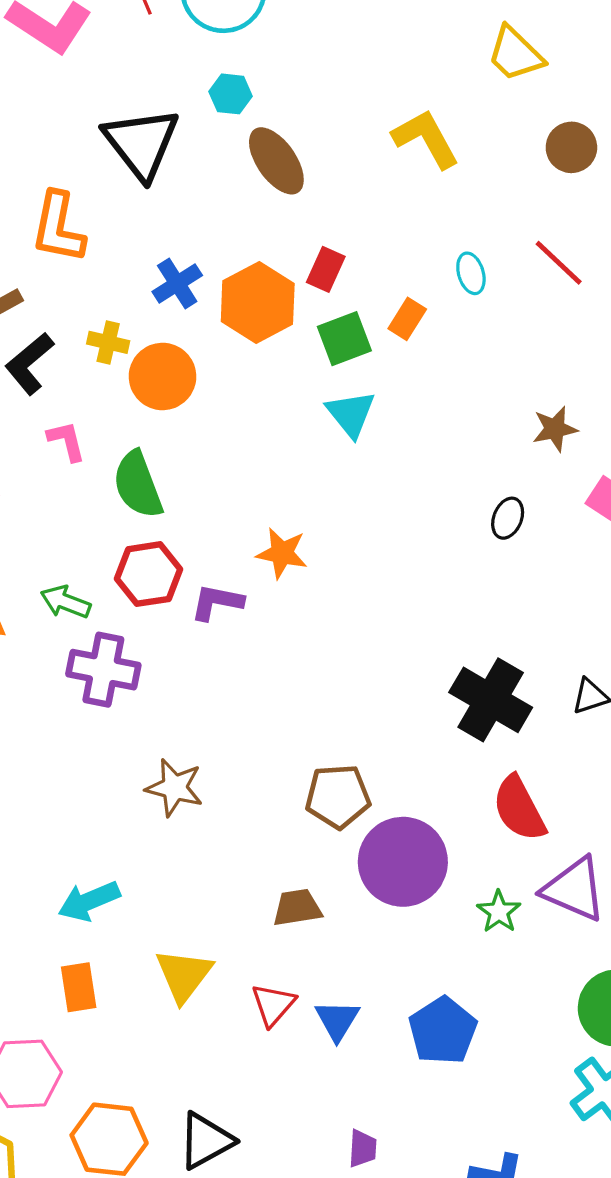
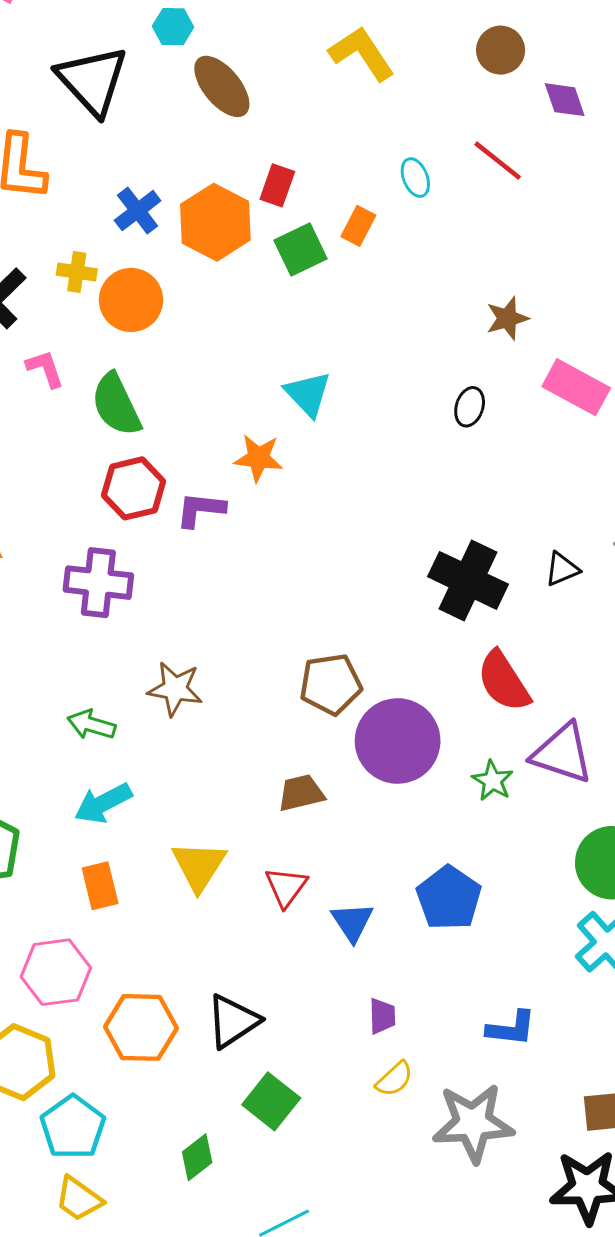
cyan triangle: (351, 414) -> (308, 394), moved
green arrow: (66, 602) -> (91, 725), moved
blue triangle: (337, 1020) -> (352, 922), moved

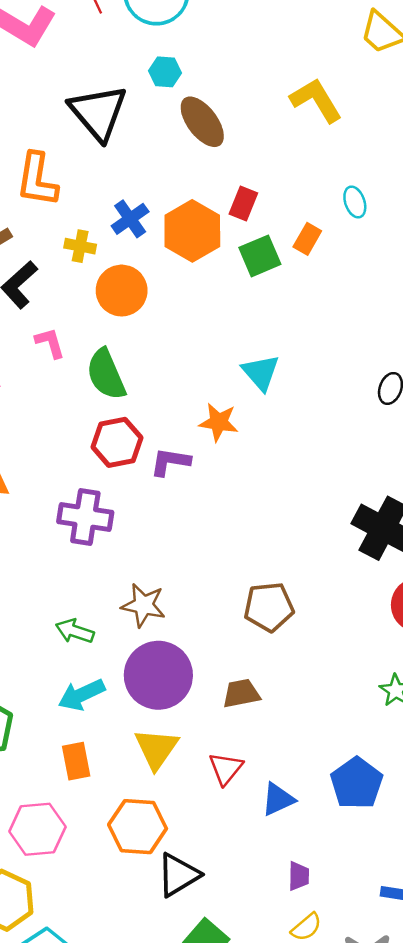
yellow cross: (77, 272) -> (80, 246), moved
purple circle: (398, 741) -> (158, 675), moved
blue triangle: (352, 922) -> (278, 799), turned 36
orange hexagon: (141, 1027) -> (138, 827), moved

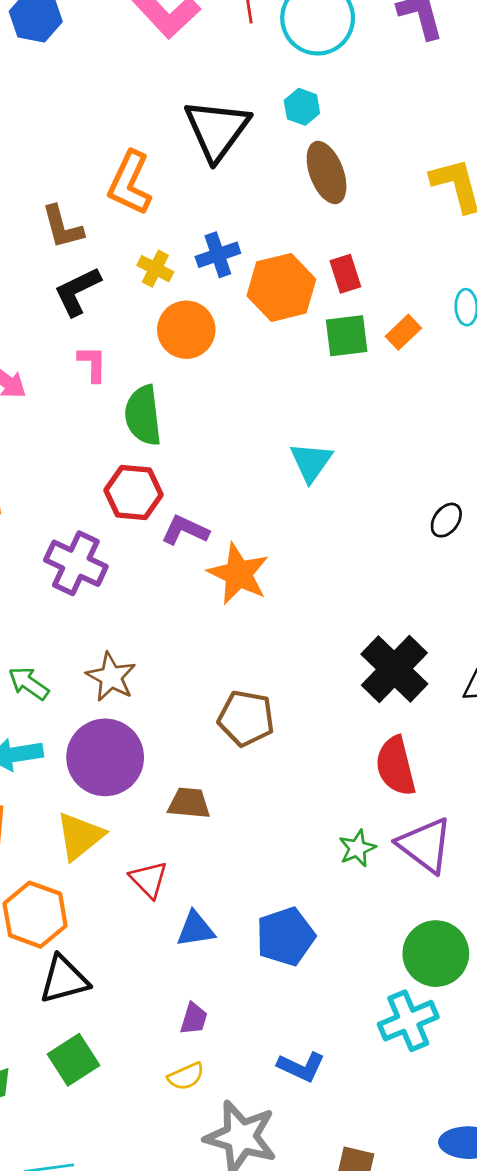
red rectangle: (243, 203) -> (345, 274), turned -56
orange star: (219, 422) -> (238, 574), moved, size x1.4
red triangle: (226, 769) -> (149, 879), turned -39

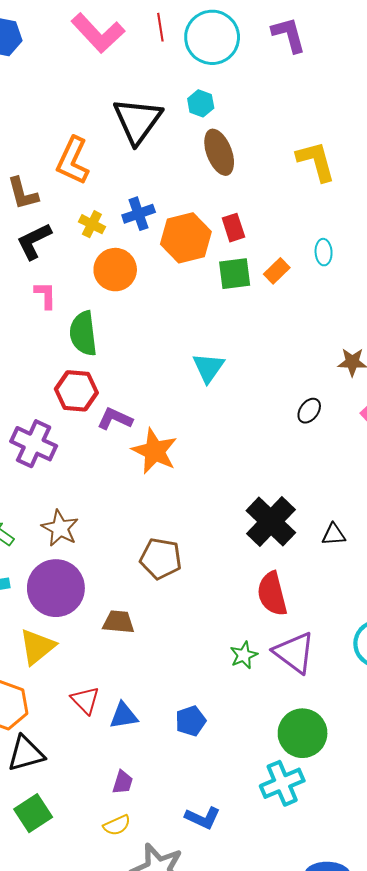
red triangle: (149, 879) -> (85, 700), moved
blue pentagon: (286, 936) -> (191, 721), size x0.7

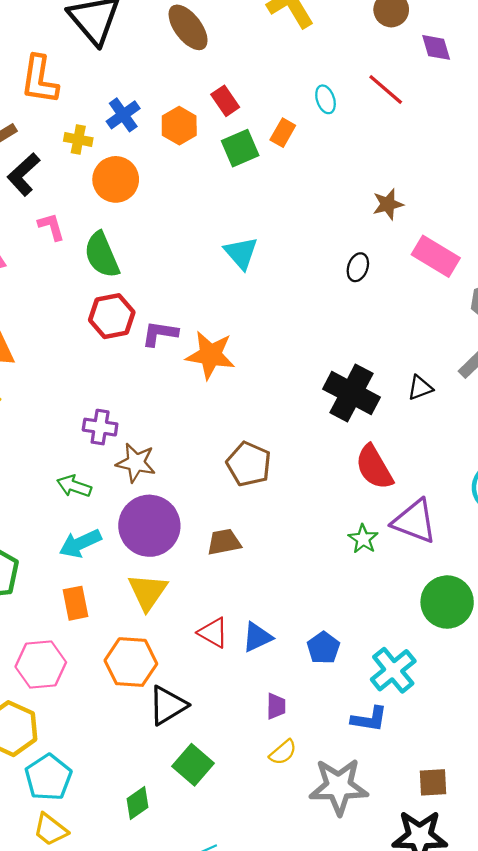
orange hexagon: (186, 238) -> (179, 126), size x0.7
purple cross: (34, 444) -> (100, 427), moved, size x0.7
brown pentagon: (161, 559) -> (249, 464), turned 30
blue pentagon: (191, 721) -> (323, 648), moved
cyan cross: (282, 783) -> (393, 670), moved

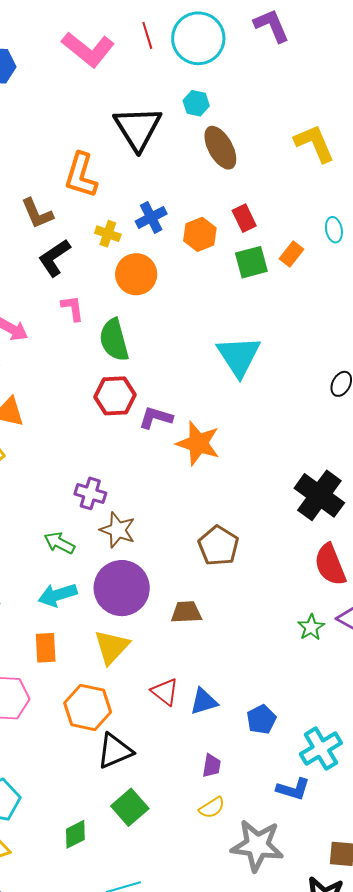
cyan triangle: (241, 253) -> (239, 356), size x1.4

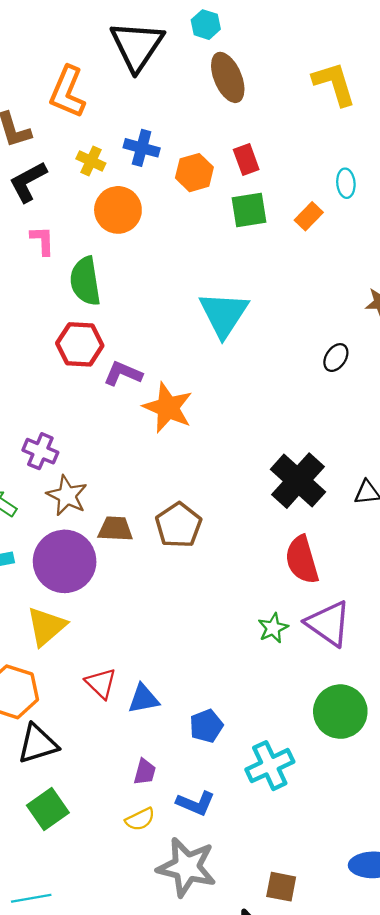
blue cross: (151, 217) -> (142, 148), turned 36
orange rectangle: (292, 254) -> (309, 216), moved
brown trapezoid: (186, 612) -> (115, 529), moved
blue L-shape: (293, 789) -> (196, 803), moved

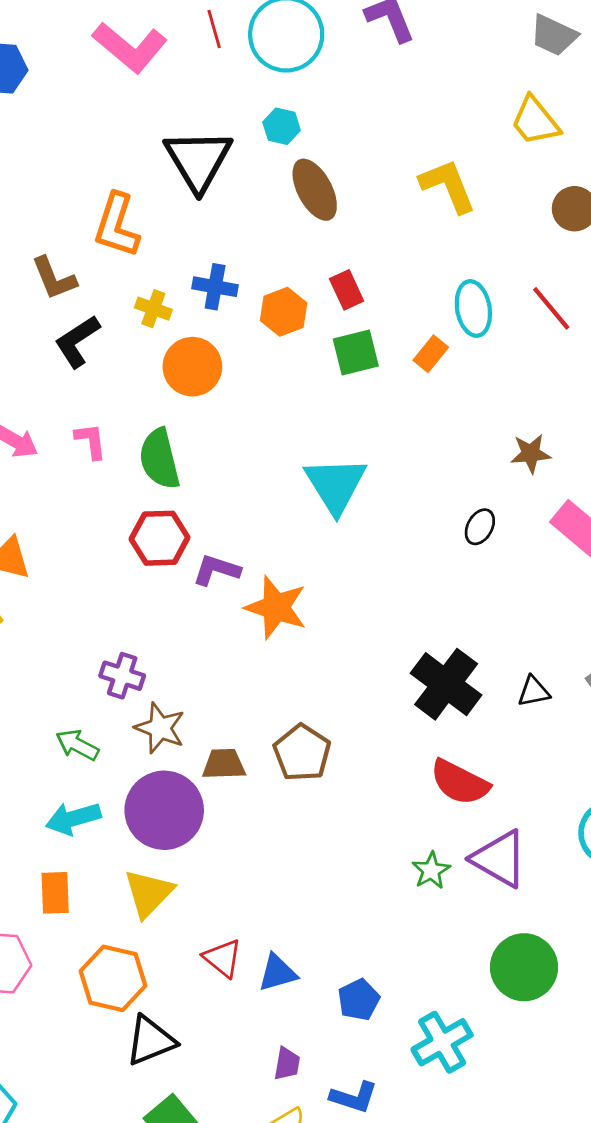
cyan ellipse: (346, 183) -> (473, 309), size x1.5
pink L-shape: (42, 241) -> (91, 441), moved
red semicircle: (302, 560) -> (460, 782), turned -42

